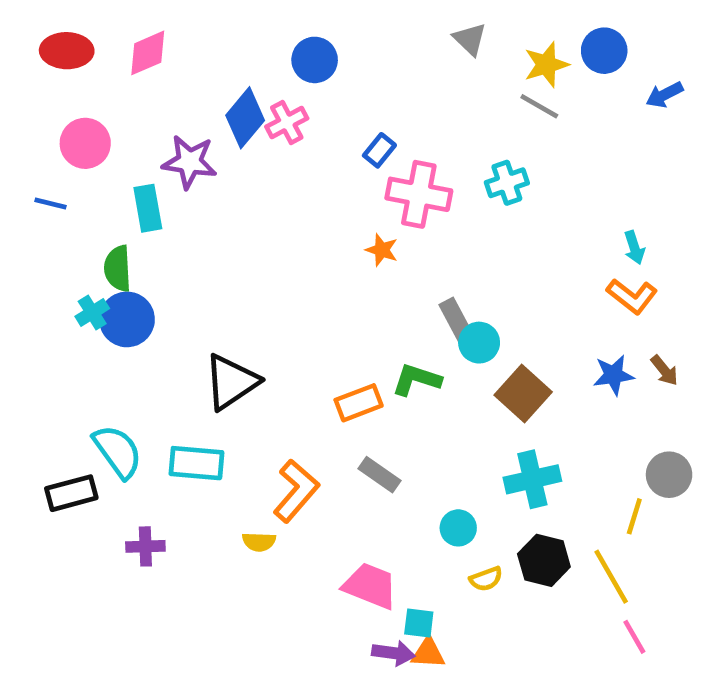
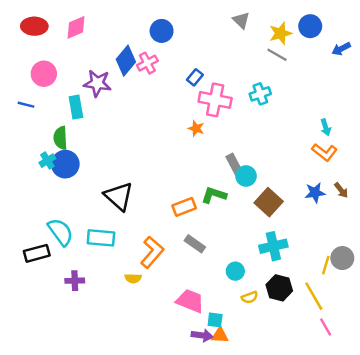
black triangle: (231, 382) -> (119, 196), turned -44
gray circle: (669, 475) -> (342, 258), moved

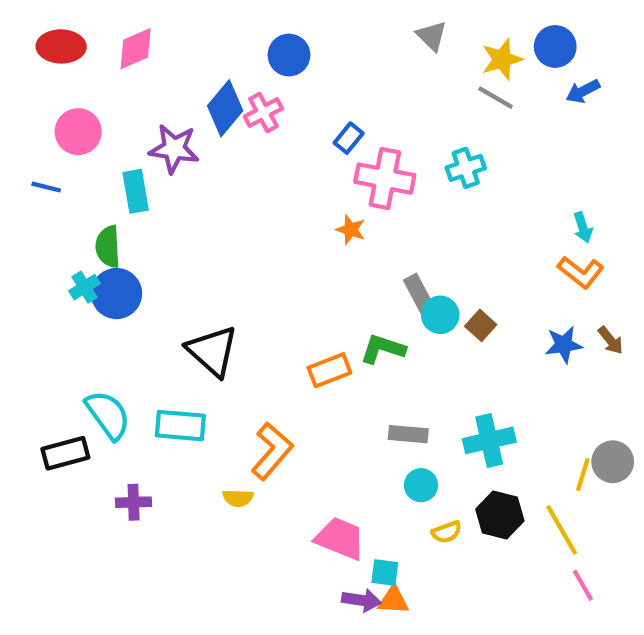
blue arrow: (341, 49) -> (583, 91), moved
brown square: (269, 202) -> (481, 325), moved, size x0.6
gray rectangle: (195, 244) -> (408, 434), moved, turned -30

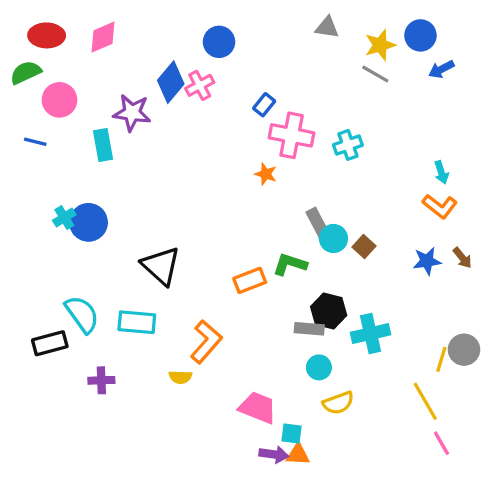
gray triangle: (432, 36) -> (327, 27), turned -35
cyan cross: (466, 168) -> (348, 145), moved
green semicircle: (108, 247) -> (26, 72), moved, turned 68
black hexagon: (500, 515) -> (329, 311), moved
yellow semicircle: (447, 532) -> (338, 403), size x1.4

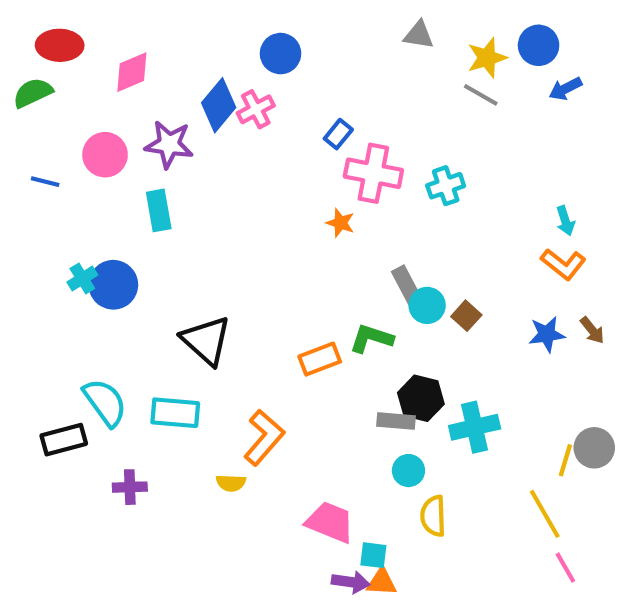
pink diamond: (103, 37) -> (132, 72), moved
pink circle: (59, 100) -> (105, 155), moved
cyan rectangle: (103, 145) -> (159, 210), moved
yellow semicircle: (338, 403) -> (433, 516), turned 108

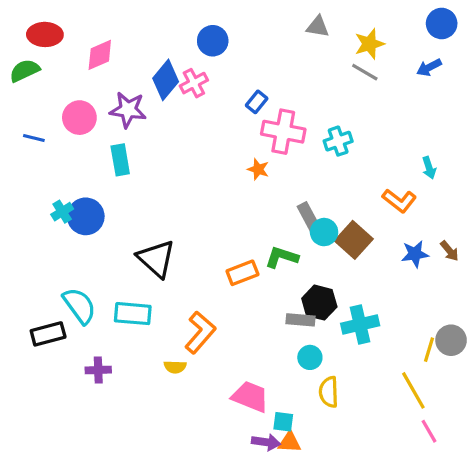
blue circle: (539, 45) -> (442, 23), moved
orange L-shape: (563, 264) -> (399, 201), moved
brown square: (466, 316) -> (354, 240), size x1.6

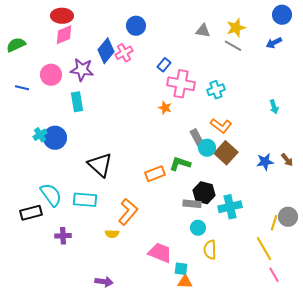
gray triangle: (318, 27) -> (203, 31), moved
red ellipse: (45, 34) -> (62, 16), moved
orange L-shape: (399, 201) -> (221, 126), moved
purple arrow: (266, 442) -> (104, 282), moved

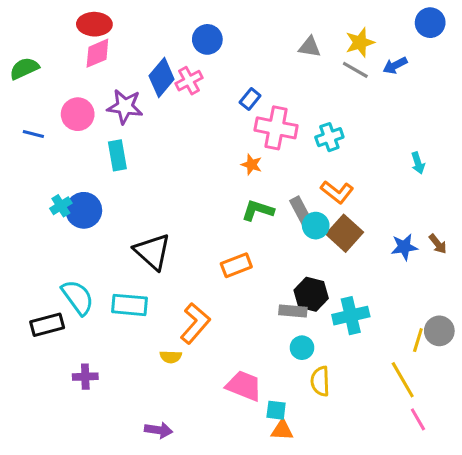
blue arrow: (274, 43) -> (395, 65), moved
green L-shape: (180, 164) -> (258, 210), moved
purple cross: (63, 236) -> (85, 377), moved

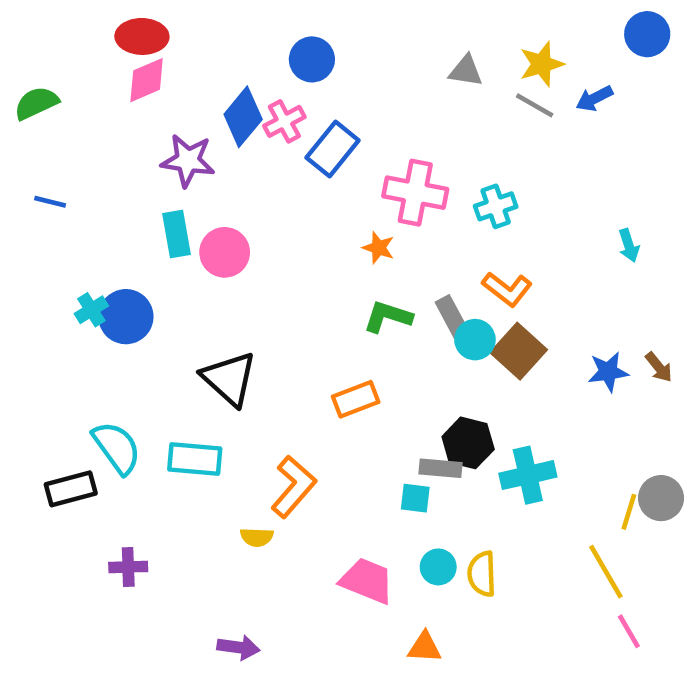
blue rectangle: (250, 99) -> (333, 149), moved, size x1.6
pink circle: (78, 114) -> (225, 252), moved
cyan circle: (302, 348) -> (438, 567), moved
cyan square: (276, 410) -> (415, 498), moved

